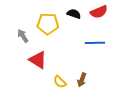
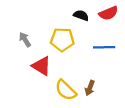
yellow pentagon: (48, 24) -> (62, 40), moved
yellow semicircle: (60, 82) -> (66, 90), size x1.5

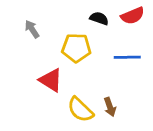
gray arrow: (25, 40) -> (32, 29), moved
brown arrow: (90, 88) -> (110, 107), turned -40

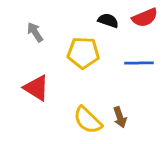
red triangle: (51, 80) -> (36, 88), moved

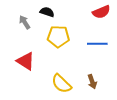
black semicircle: (108, 20) -> (47, 12), moved
brown arrow: (120, 117) -> (92, 82), moved

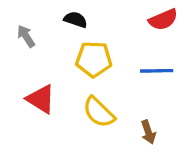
gray arrow: (25, 22) -> (26, 36), moved
yellow semicircle: (61, 84) -> (99, 112), moved

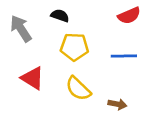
gray arrow: (26, 36) -> (21, 29), size x1.5
brown arrow: (148, 132) -> (117, 104), turned -60

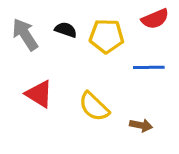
black semicircle: (60, 16) -> (66, 30), moved
yellow pentagon: (74, 47) -> (107, 36), moved

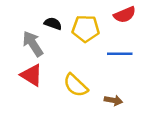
gray arrow: (25, 34) -> (33, 44), moved

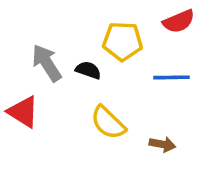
black semicircle: (53, 24) -> (88, 70), moved
red triangle: (31, 75) -> (23, 112), moved

